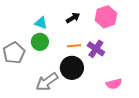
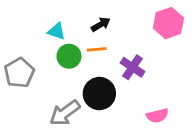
pink hexagon: (106, 17) -> (168, 23), moved
green circle: (40, 42) -> (69, 56), moved
orange line: (74, 46) -> (97, 49), moved

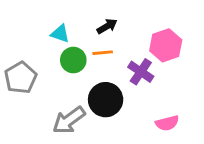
pink hexagon: (168, 23) -> (166, 45), moved

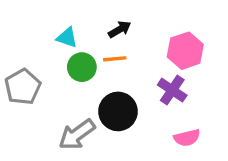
purple cross: (141, 72) -> (172, 90), moved

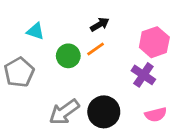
cyan triangle: (67, 38) -> (35, 31), moved
orange line: (115, 59) -> (96, 49), turned -30
black circle: (118, 111) -> (104, 112), moved

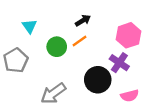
cyan triangle: (35, 31) -> (29, 26), turned 35
black circle: (104, 112) -> (98, 80), moved

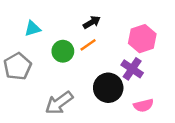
cyan triangle: (29, 26) -> (33, 29), turned 49

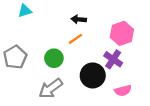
black arrow: (92, 22) -> (79, 19), turned -144
cyan triangle: (33, 29) -> (25, 11), moved
green circle: (63, 51) -> (54, 58), moved

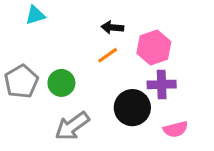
pink hexagon: (122, 33) -> (154, 47), moved
green circle: (54, 58) -> (61, 83), moved
purple cross: (113, 59) -> (162, 84), turned -36

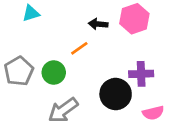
pink hexagon: (154, 47) -> (134, 19), moved
orange line: (108, 55) -> (79, 48), moved

